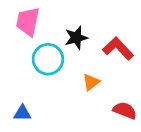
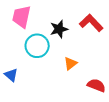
red L-shape: (118, 48) -> (91, 23), moved
blue triangle: (22, 113) -> (11, 75), moved, turned 40

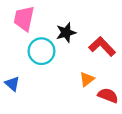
red L-shape: (91, 23) -> (102, 46), moved
orange triangle: (70, 63) -> (87, 79), moved

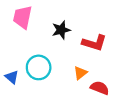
red L-shape: (102, 46) -> (94, 43), turned 150
cyan circle: (42, 51) -> (39, 67), moved

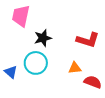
black star: (61, 30) -> (43, 38), moved
orange triangle: (80, 73) -> (75, 68), turned 32

